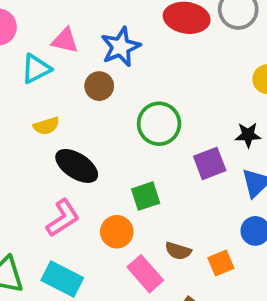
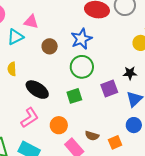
blue star: (121, 47) -> (81, 39), moved
yellow semicircle: (46, 126) -> (12, 69), moved, turned 104
green square: (146, 196) -> (74, 96), moved

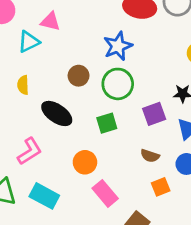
brown circle: (50, 46) -> (79, 76), moved
pink L-shape: (30, 118) -> (30, 151), moved
brown semicircle: (92, 136) -> (150, 156), moved

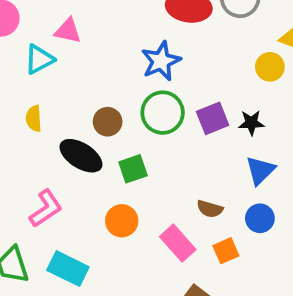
brown circle: (79, 76) -> (108, 122), moved
purple square: (154, 114) -> (213, 118), moved
green square: (107, 123) -> (133, 169), moved
pink rectangle: (105, 193) -> (178, 243), moved

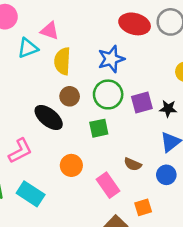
yellow semicircle: (34, 118) -> (62, 61), moved, size x1.5
green square: (133, 169) -> (99, 128), moved
orange square: (226, 251) -> (143, 207), moved

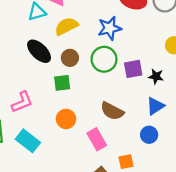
yellow semicircle: (62, 61) -> (66, 26), turned 55
black ellipse: (49, 117) -> (39, 51), moved
green square: (99, 128) -> (62, 83), moved
brown semicircle: (133, 164) -> (112, 111), moved, size x1.5

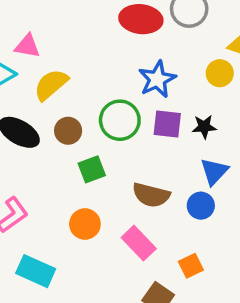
blue star: (110, 28) -> (157, 79), moved
purple square: (133, 69) -> (167, 124), turned 30
green square: (62, 83) -> (92, 169), moved
blue circle: (149, 135) -> (201, 206), moved

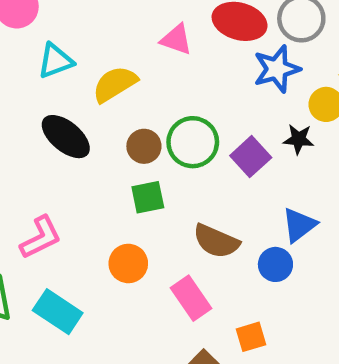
pink triangle: (27, 46) -> (176, 39), moved
blue star: (157, 79) -> (277, 69), moved
purple square: (167, 124) -> (251, 157), turned 32
black star: (204, 127) -> (299, 139), moved
brown circle: (68, 131) -> (144, 146), moved

